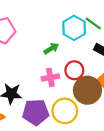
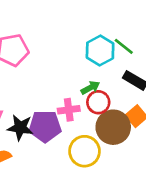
green arrow: (51, 49) -> (90, 88), moved
purple pentagon: (36, 112) -> (45, 126), moved

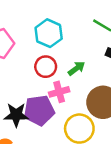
cyan hexagon: (100, 51) -> (49, 33), moved
red circle: (98, 102) -> (46, 67), moved

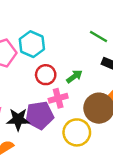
cyan hexagon: (49, 33) -> (32, 44), moved

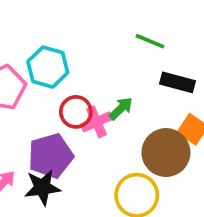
pink cross: (58, 98) -> (96, 122), moved
purple pentagon: (39, 115) -> (51, 156), moved

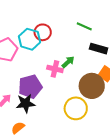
red circle: (76, 112) -> (43, 32), moved
pink cross: (96, 122) -> (55, 69), turned 35

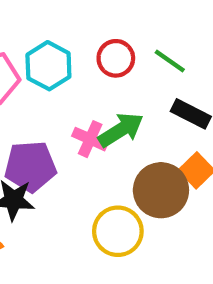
red circle: (43, 32) -> (116, 58), moved
green arrow: (68, 62) -> (121, 130), size x1.5

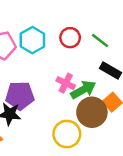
green arrow: (121, 130) -> (83, 90), moved
pink cross: (90, 139) -> (66, 83), moved

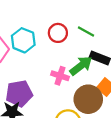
green arrow: (83, 90) -> (81, 66), moved

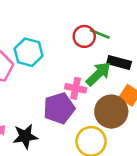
red circle: (58, 33) -> (84, 36), moved
purple pentagon: (19, 94) -> (59, 108), moved

